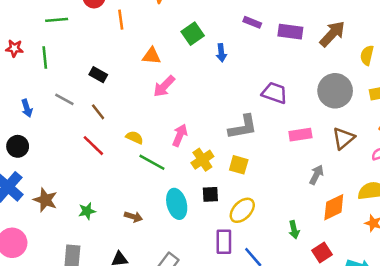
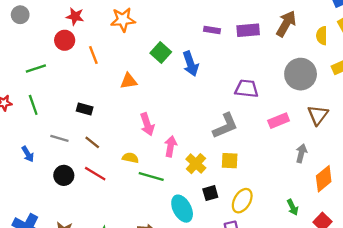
blue arrow: (221, 53) -> (191, 64), size x1.5
pink arrow: (164, 86) -> (147, 124), moved, turned -50
black circle: (18, 146) -> (64, 175), moved

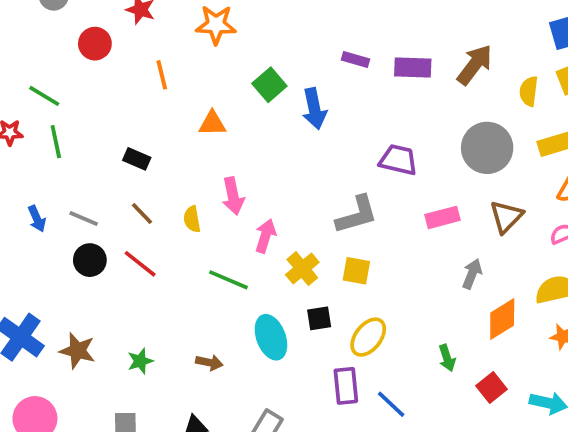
red circle: (65, 40) -> (95, 44), moved
green line: (36, 69) -> (44, 96), moved, turned 42
gray line: (59, 138) -> (84, 218), moved
yellow semicircle: (130, 158) -> (192, 219), moved, turned -119

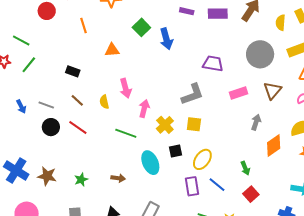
green line: (56, 142) -> (29, 65), turned 54
red square: (492, 387) -> (251, 194), moved
blue line: (391, 404) -> (217, 185), moved

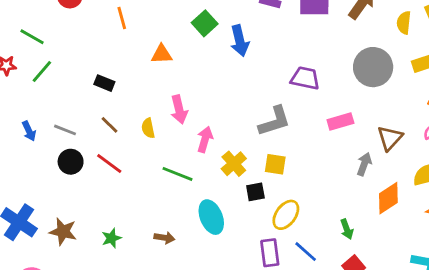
brown triangle: (272, 91) -> (390, 138), moved
black square: (176, 151) -> (255, 192), moved

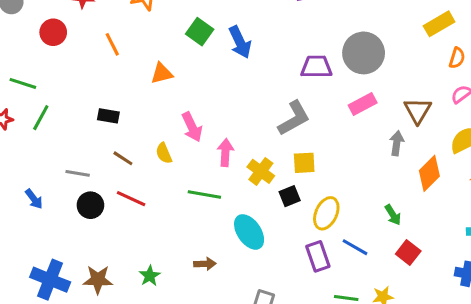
gray circle: (373, 67) -> (364, 53), moved
blue arrow: (29, 131) -> (34, 199), moved

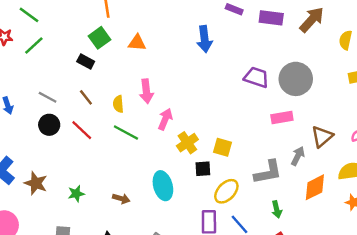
green square: (200, 32) -> (100, 38), moved
gray L-shape: (294, 118) -> (268, 172), moved
green line: (204, 194) -> (126, 133), moved

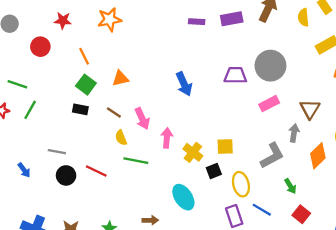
blue arrow: (205, 39) -> (184, 84), moved
brown line: (86, 97) -> (114, 112), moved
yellow ellipse: (226, 191) -> (241, 184), turned -40

